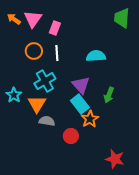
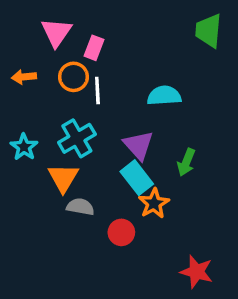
orange arrow: (14, 19) -> (24, 77), moved, turned -40
orange circle: (34, 51) -> (73, 77), moved
cyan star: (14, 95) -> (24, 147), moved

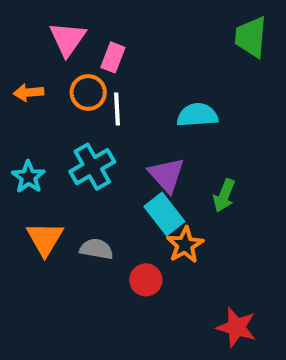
orange triangle: (63, 178) -> (45, 239), moved

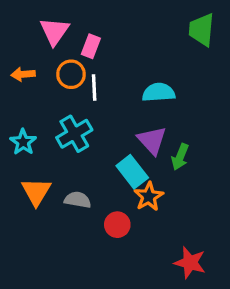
purple triangle: (166, 175) -> (152, 140), moved

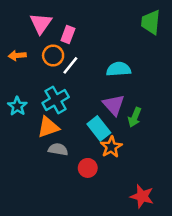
white line: (94, 87) -> (70, 65), turned 42
orange triangle: (36, 192) -> (48, 127), moved, turned 40

